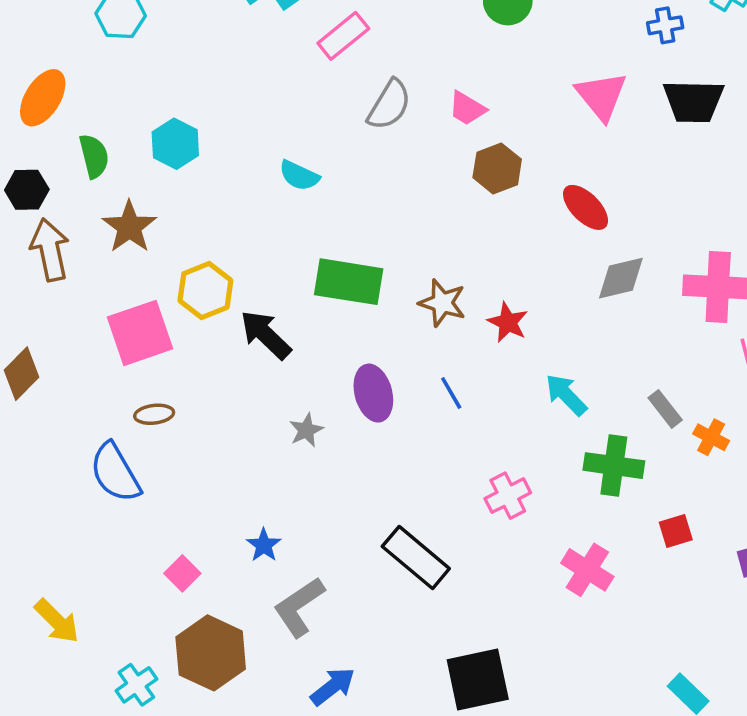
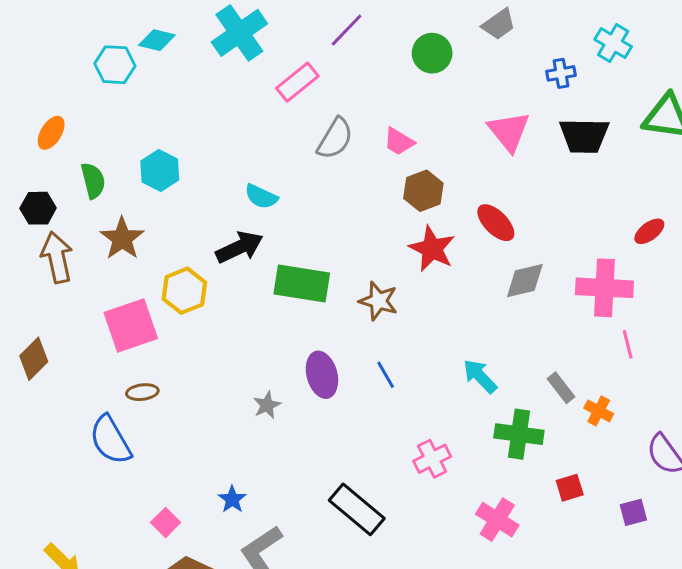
orange ellipse: (43, 98) -> (51, 133), size x0.7
red star: (508, 322) -> (432, 249), moved, size x1.4
black arrow: (266, 335) -> (239, 247), moved, turned 111

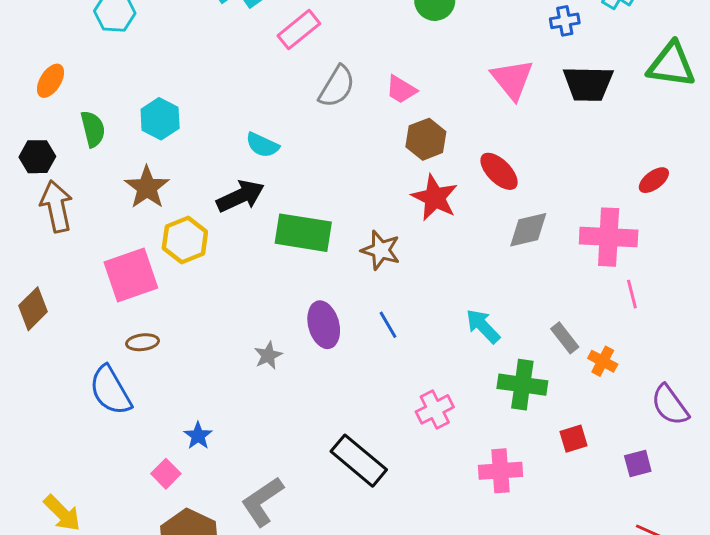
brown star: (122, 239) -> (147, 187), moved
blue star: (232, 499) -> (198, 436), moved
pink cross: (497, 520) -> (500, 471), turned -36

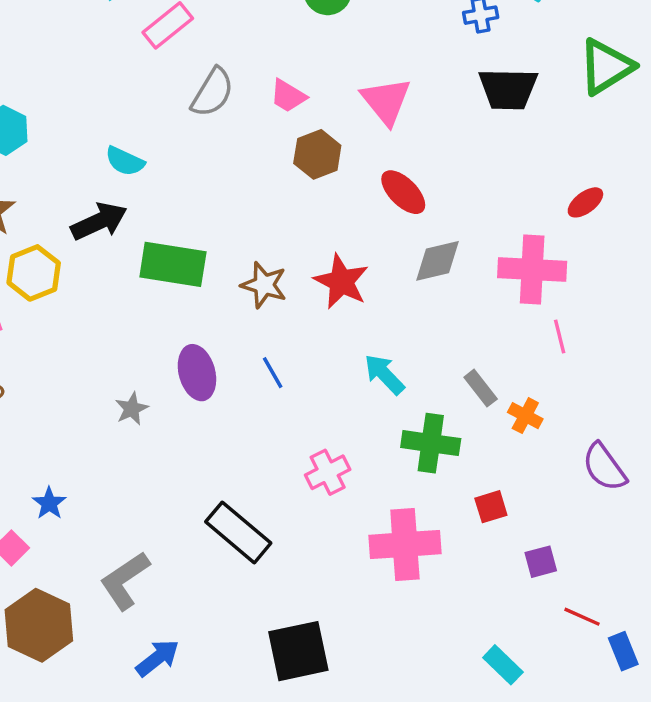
green triangle: (671, 65) -> (606, 67), turned -40
pink triangle: (512, 79) -> (386, 101), moved
red star: (435, 198) -> (341, 282), moved
purple square: (638, 463) -> (541, 562), moved
pink cross: (500, 471) -> (405, 544), size x1.4

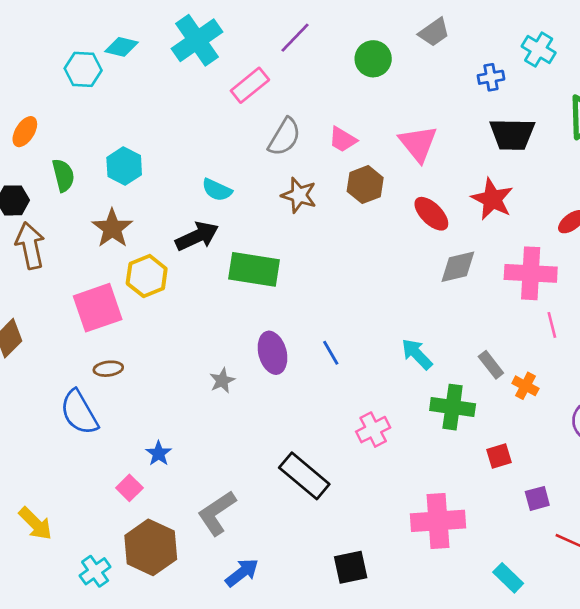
red star: (341, 282) -> (492, 199), moved
brown star: (264, 285) -> (299, 195), moved
pink cross: (405, 544) -> (438, 521), moved
black square: (298, 651) -> (351, 567), size x0.7

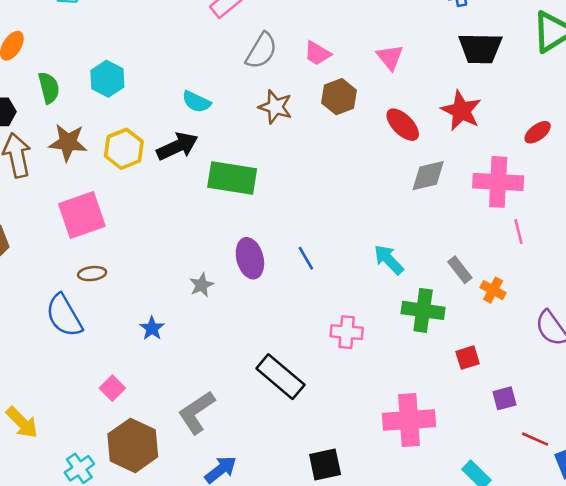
pink triangle: (418, 144) -> (390, 57), size x0.7
brown star: (112, 228) -> (68, 142), moved, turned -30
yellow hexagon: (147, 276) -> (124, 149), moved
pink cross: (373, 430) -> (347, 332), turned 32
blue star: (159, 453) -> (152, 328), moved

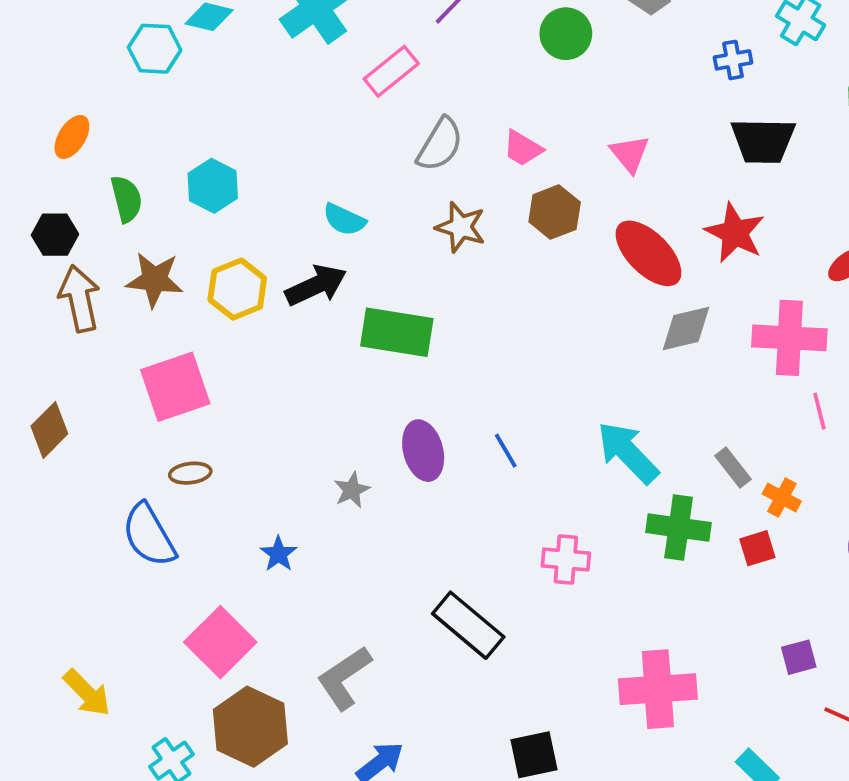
red ellipse: (403, 125) -> (648, 253), size x1.4
cyan arrow: (389, 260) -> (628, 452), size x1.4
red square: (468, 358) -> (757, 548), moved
pink square: (112, 388) -> (220, 642), size x1.8

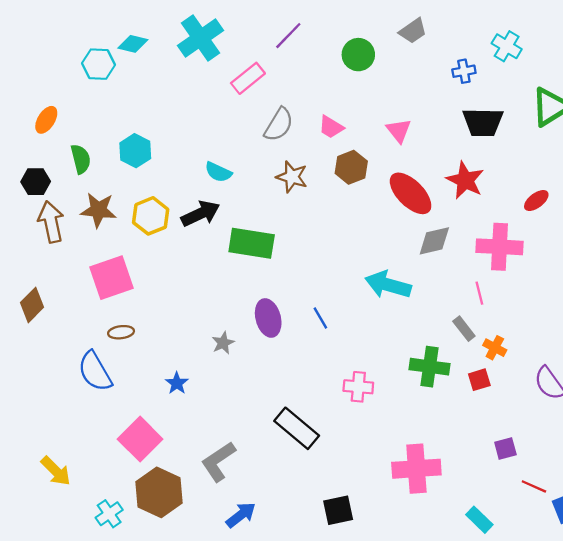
pink line: (819, 411) -> (479, 293), moved
cyan arrow: (628, 452) -> (388, 285), moved, turned -30

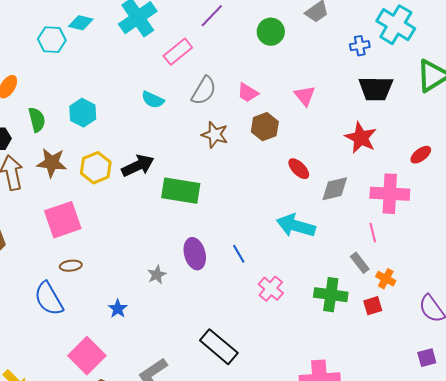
cyan cross: (507, 46) -> (396, 25), size x1.5
cyan semicircle: (218, 172) -> (153, 100), moved
red ellipse: (411, 193) -> (299, 169), moved, size x0.6
pink cross: (358, 387) -> (271, 289), moved, turned 35
purple square: (505, 448) -> (427, 358), moved

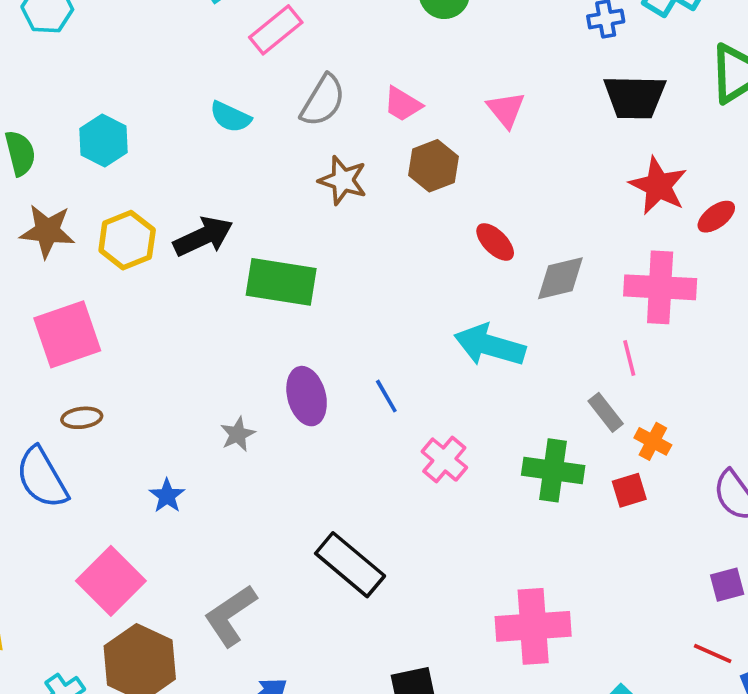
red star: (361, 138) -> (658, 186), moved

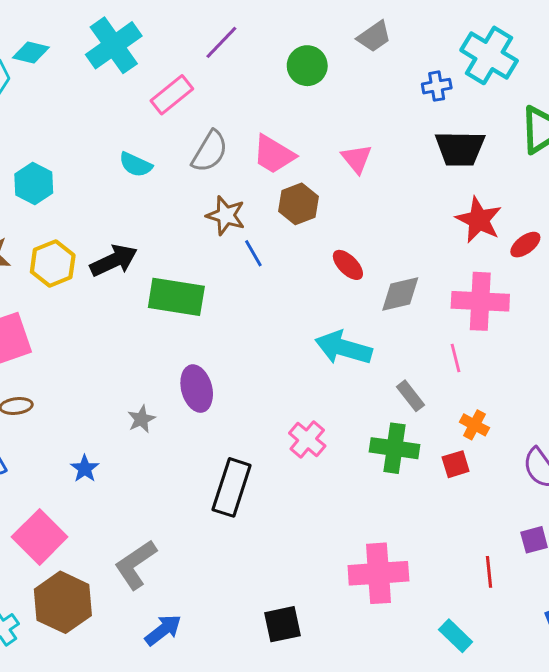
pink trapezoid: (403, 104) -> (274, 154), size x1.4
blue line: (386, 396) -> (253, 253), moved
gray rectangle: (606, 412) -> (410, 396), moved
black rectangle: (350, 565) -> (232, 487), moved, turned 68
red line: (713, 654) -> (489, 572), moved, turned 60

